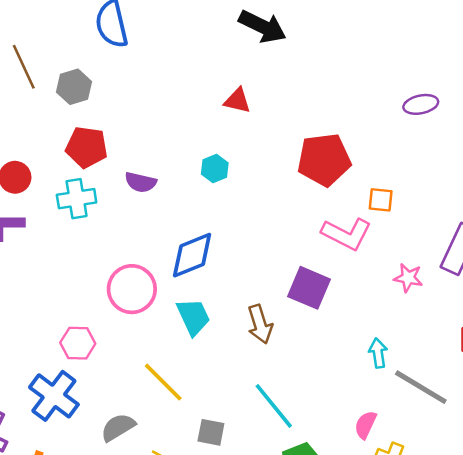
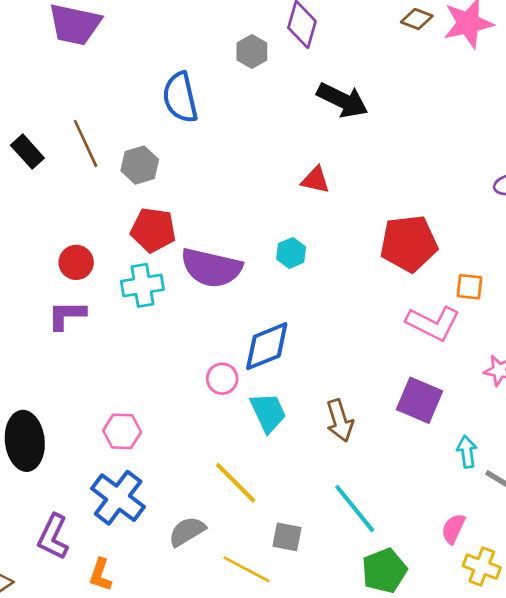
purple semicircle: (141, 182) -> (211, 268), size x1.8
purple square: (309, 288) -> (420, 400), moved
pink circle: (132, 289) -> (222, 379), moved, size x0.6
pink hexagon: (78, 343) -> (122, 431), moved

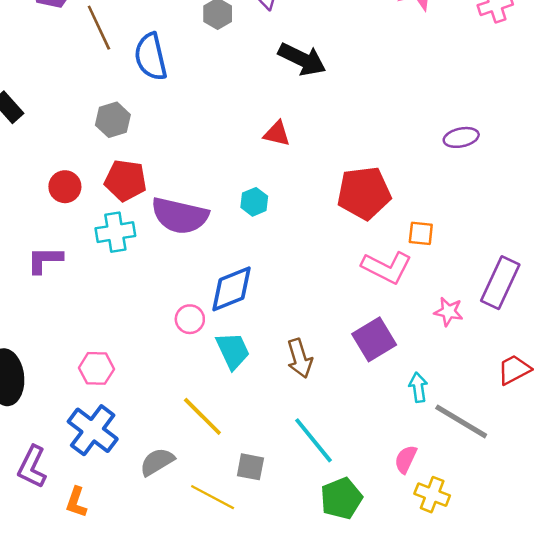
brown line: (86, 143) -> (99, 28), moved
red circle: (76, 262) -> (65, 187), moved
purple square: (420, 400) -> (374, 339), turned 36

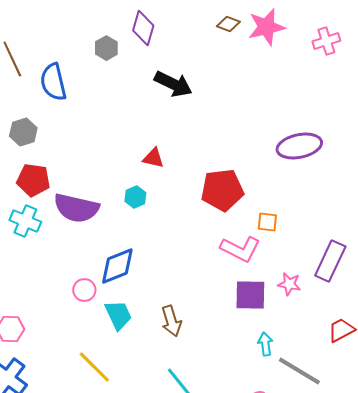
red triangle: (277, 134) -> (153, 158), moved
purple ellipse: (461, 137) -> (299, 146), size x1.6
cyan cross: (115, 232) -> (25, 221), turned 32
purple square: (374, 339) -> (250, 295), moved, turned 32

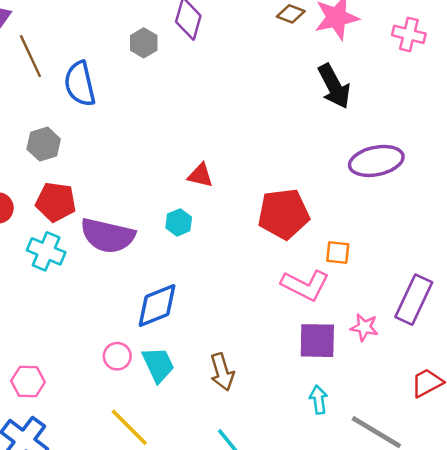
pink cross: (326, 41) -> (409, 34), turned 32
black arrow: (173, 84) -> (334, 86), moved, turned 36
pink circle: (84, 290) -> (117, 356), moved
cyan arrow: (265, 344) -> (318, 400), moved

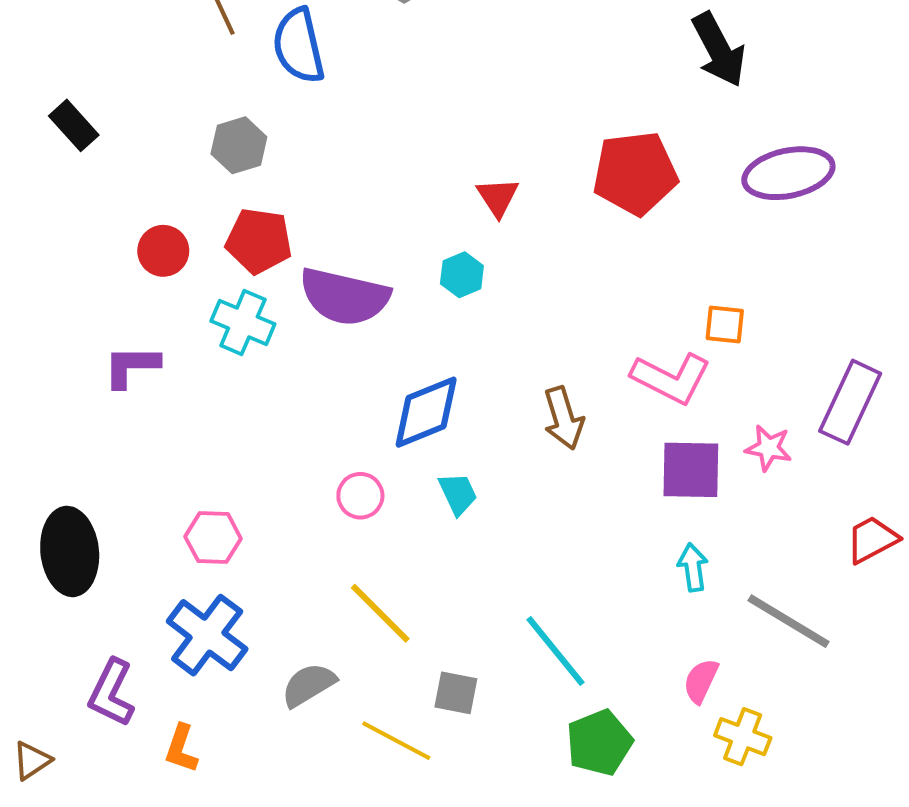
red triangle: (200, 175) -> (498, 197), turned 44
red pentagon: (284, 214) -> (635, 173), moved
cyan trapezoid: (158, 365) -> (458, 494), moved, size x0.7
brown arrow: (222, 372) -> (563, 418), moved

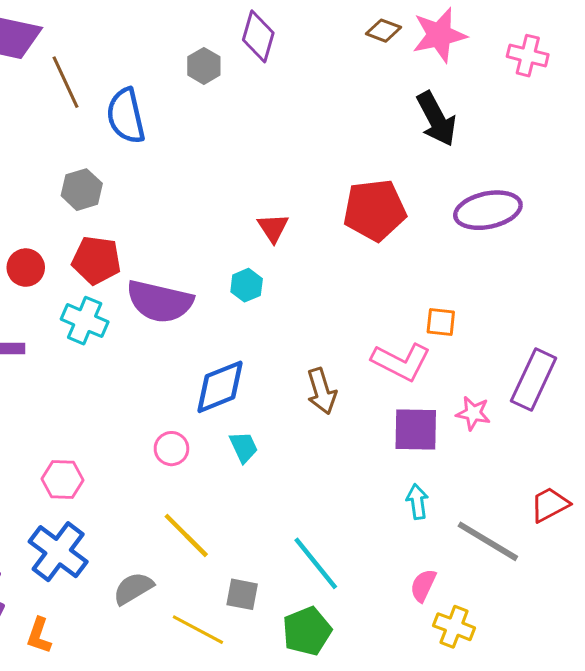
red trapezoid: (872, 540) -> (550, 505), moved
green pentagon: (599, 743) -> (307, 631), moved

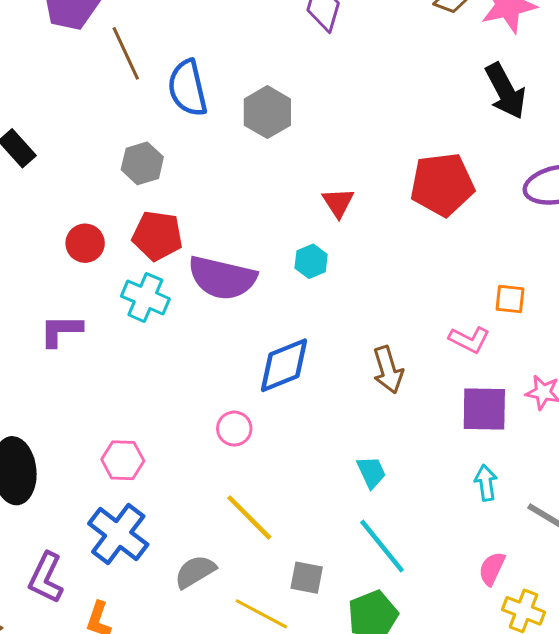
gray hexagon: (204, 66) -> (267, 112), moved, size x1.4
pink L-shape: (401, 362) -> (469, 340), size x0.7
cyan trapezoid: (244, 447) -> (371, 472), moved

